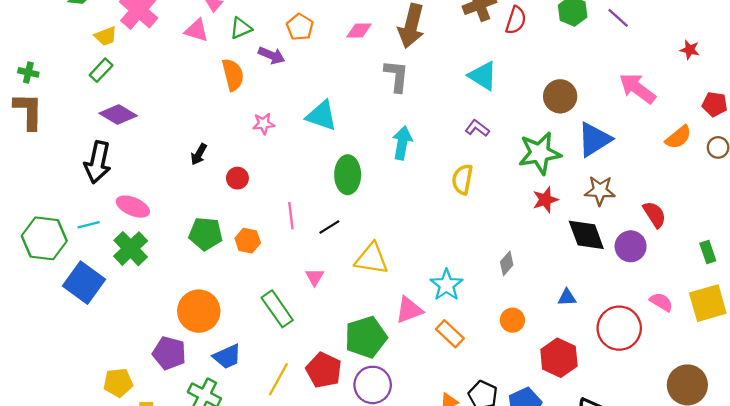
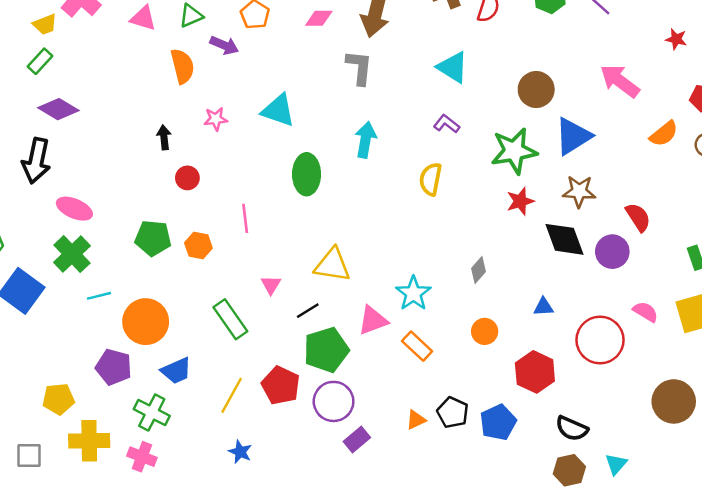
black arrow: (199, 154) -> (164, 137), moved, turned 145
cyan line: (89, 225) -> (99, 296), moved
black line: (329, 227) -> (308, 311), moved

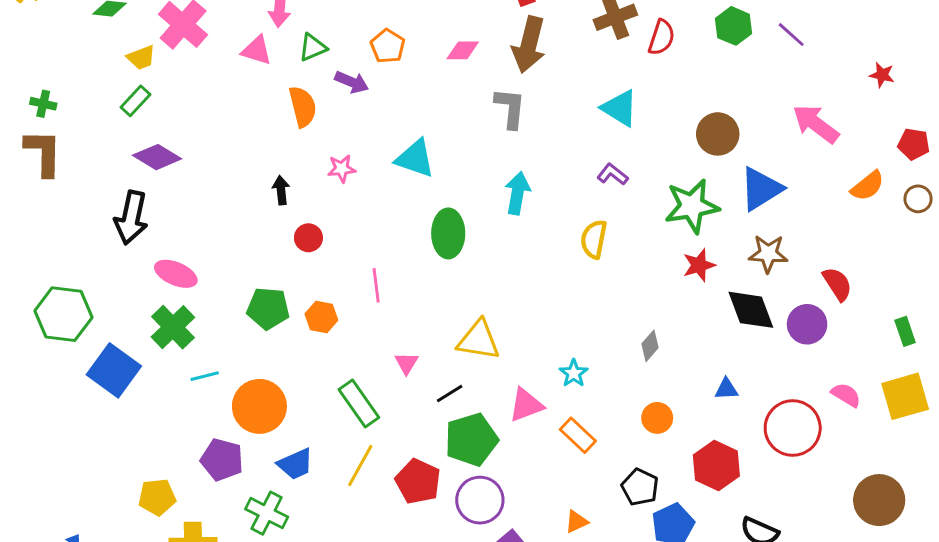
cyan star: (413, 293) -> (574, 373), size x0.7
yellow line: (232, 395) -> (360, 465), moved
black pentagon: (453, 412) -> (640, 487), moved

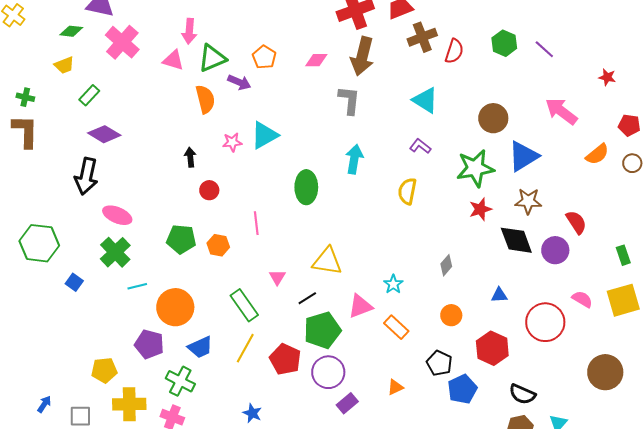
green triangle: (313, 48) -> (212, 58), size x1.4
yellow trapezoid: (141, 58) -> (64, 65), moved
cyan triangle: (415, 158) -> (264, 135), moved, turned -48
blue square: (114, 370) -> (74, 282), size x0.5

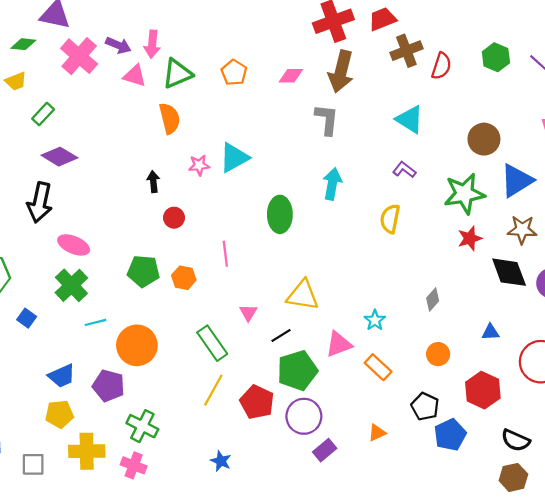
purple arrow: (239, 82) -> (118, 45), moved
blue trapezoid: (200, 347) -> (62, 376), moved

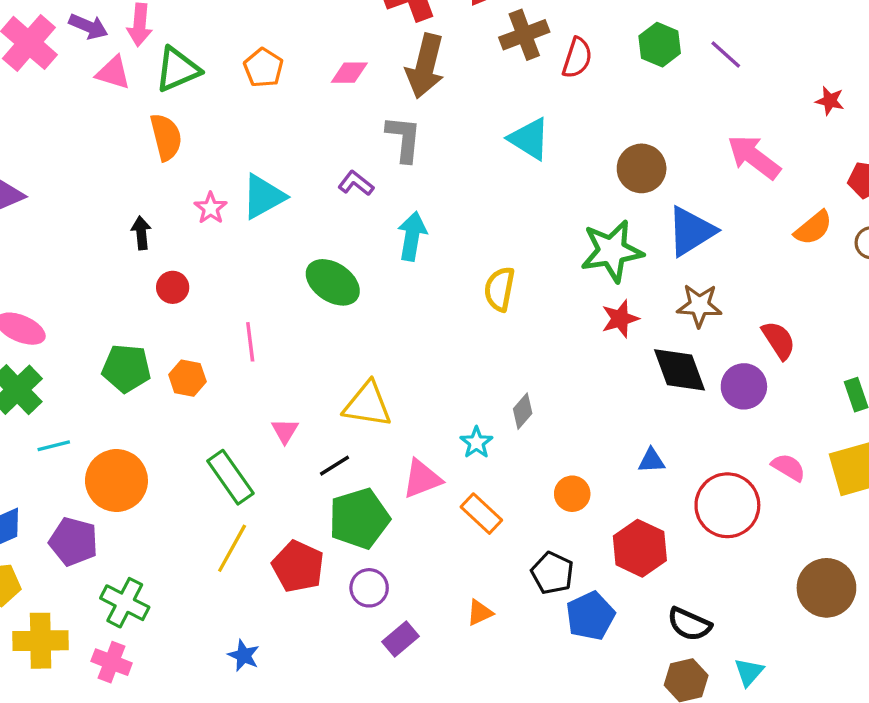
pink star: (199, 165) -> (211, 208), turned -30
purple L-shape: (404, 170) -> (356, 183), moved
green ellipse: (280, 214) -> (333, 282), turned -56
gray diamond: (433, 300) -> (523, 411), moved
purple circle: (304, 416) -> (369, 588), size x0.7

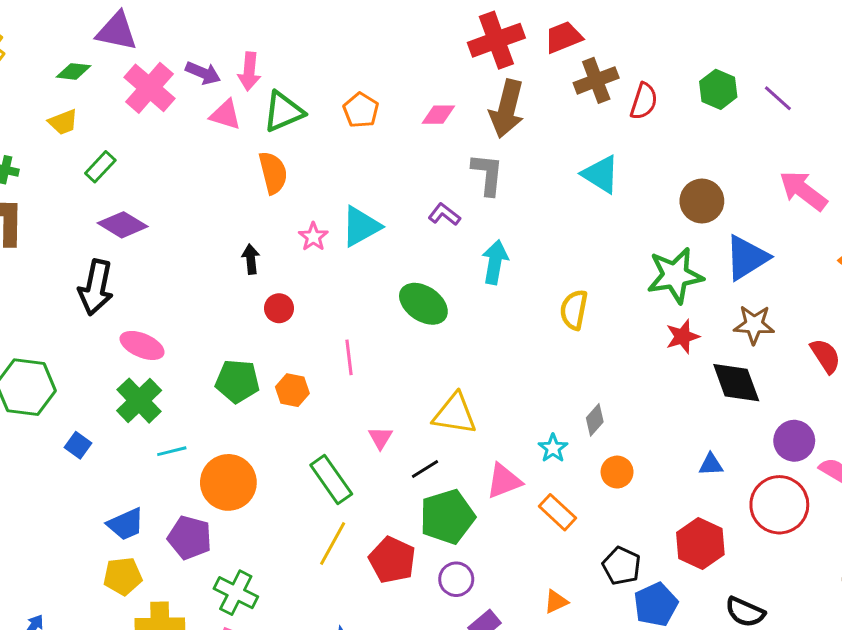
purple circle: (744, 386) -> (794, 441), moved
orange circle: (572, 494) -> (617, 472), moved

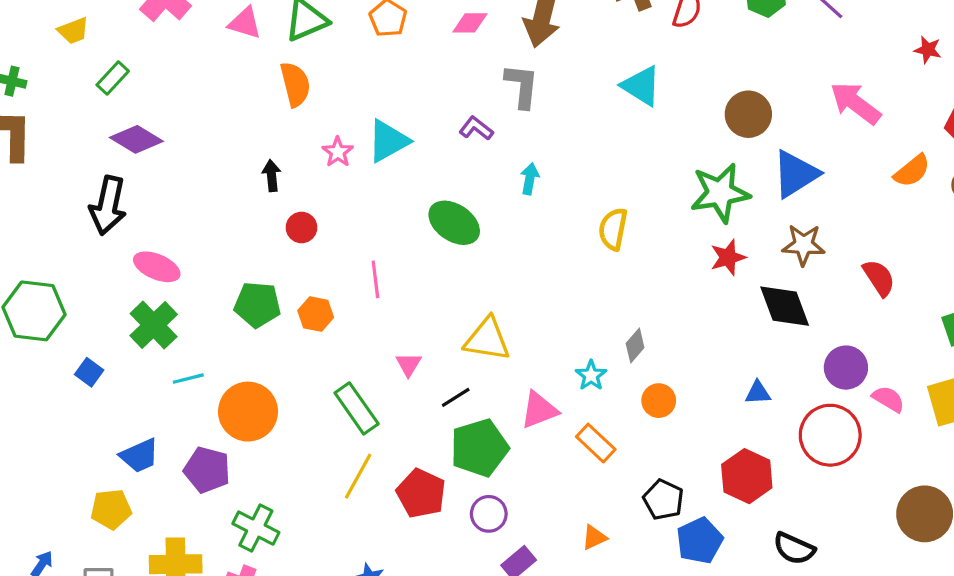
cyan arrow: (495, 262) -> (530, 179), size x0.7
yellow pentagon: (123, 576) -> (111, 509), moved

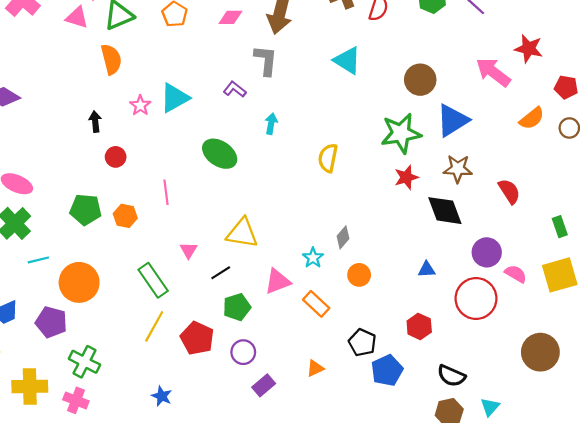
red star: (928, 50) -> (529, 49), moved, size x1.5
green pentagon: (479, 448) -> (237, 307), size x0.7
red hexagon: (747, 476) -> (419, 326), size x0.7

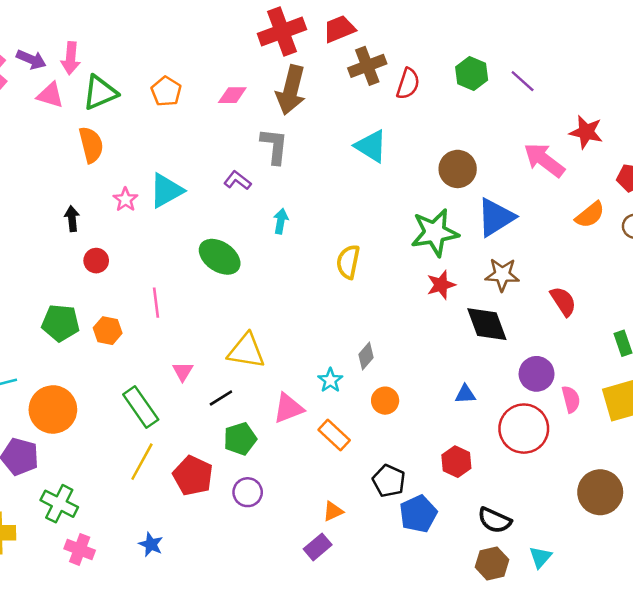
pink semicircle: (516, 274) -> (571, 399), turned 45
purple rectangle: (264, 385) -> (318, 547), moved
pink cross: (76, 400) -> (80, 549), moved

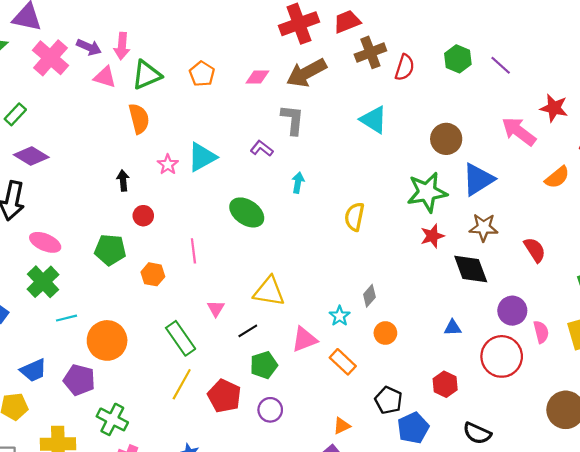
brown arrow: (291, 90) -> (306, 73), turned 48
green pentagon: (61, 323) -> (110, 250), moved

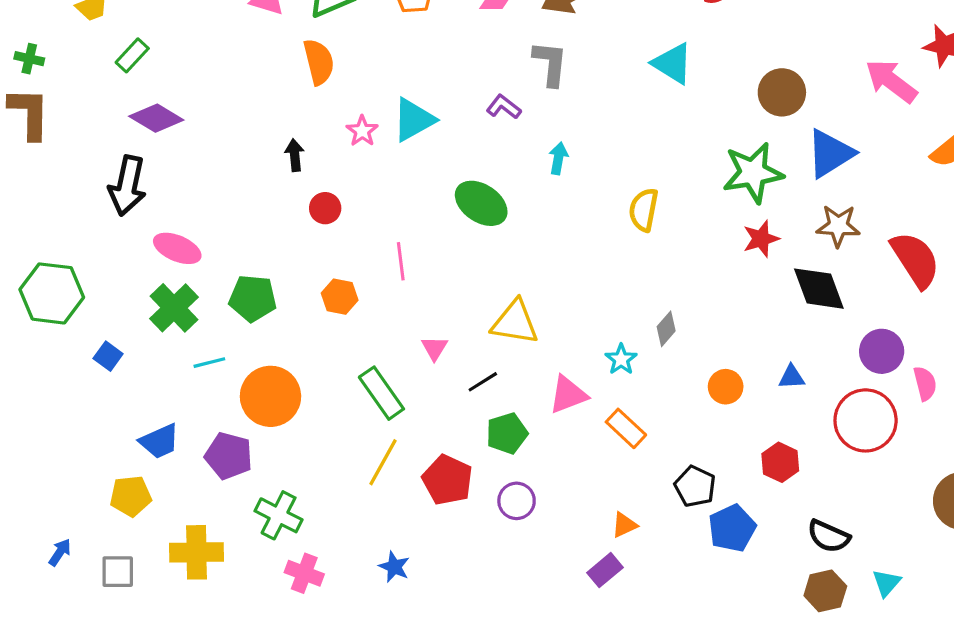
green pentagon: (110, 250) -> (253, 298), moved
red semicircle: (535, 250) -> (915, 260), size x1.5
orange circle: (385, 333) -> (726, 387), moved

